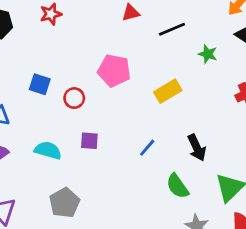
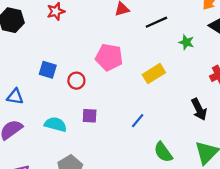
black arrow: (197, 148) -> (199, 109), moved

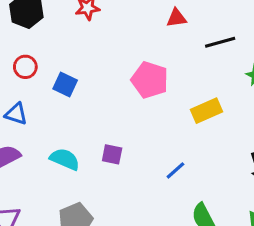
red circle: (76, 81) -> (25, 67), moved

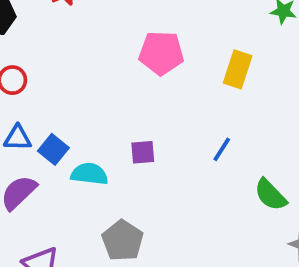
blue square: (65, 84) -> (53, 149), moved, turned 30
yellow rectangle: (207, 111) -> (238, 69), turned -32

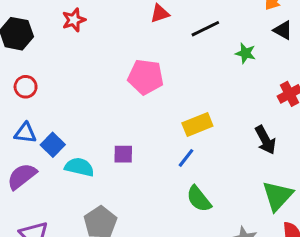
yellow rectangle: (238, 69) -> (197, 124), moved, turned 44
green semicircle: (270, 195) -> (199, 199), moved

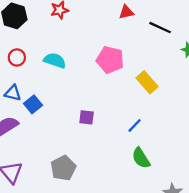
black line: (205, 29) -> (160, 28), turned 45
yellow rectangle: (197, 124) -> (147, 82), moved, turned 65
cyan semicircle: (79, 167) -> (55, 60), moved

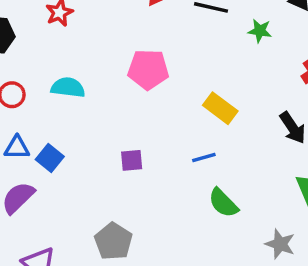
yellow rectangle: (147, 82) -> (220, 108), moved
blue line: (135, 125) -> (204, 158), turned 42

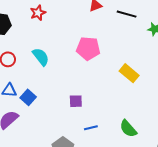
cyan semicircle: (68, 87) -> (41, 57), turned 42
blue line: (204, 158) -> (91, 128), moved

